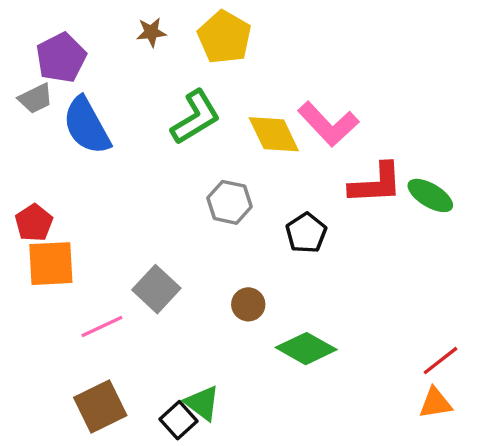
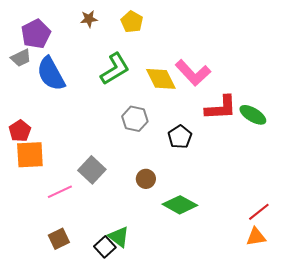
yellow pentagon: (224, 37) -> (132, 22), size x0.7
brown square: (100, 406) -> (59, 239), size x0.7

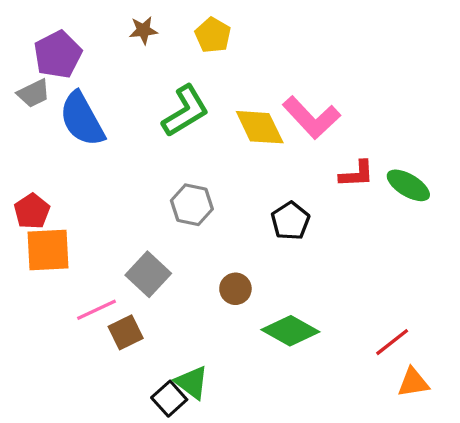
red L-shape: (221, 108) -> (357, 174), size x0.7
gray hexagon: (135, 119) -> (192, 205), moved
red line: (259, 212) -> (392, 342), moved
brown square: (59, 239) -> (126, 332), moved

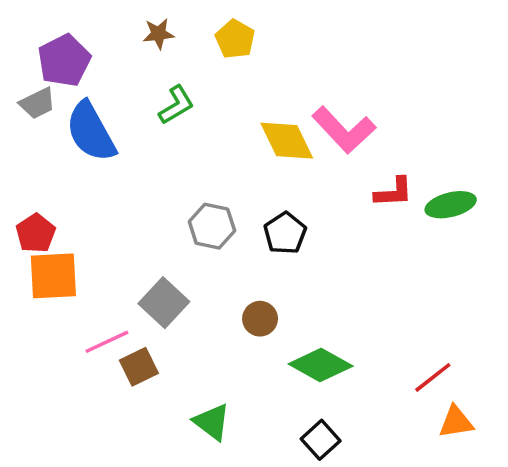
green L-shape: (185, 111) -> (176, 105), moved, size x0.7
green ellipse: (408, 185) -> (451, 205), turned -45
black pentagon: (290, 221) -> (285, 233), moved
black square: (169, 399) -> (321, 440), moved

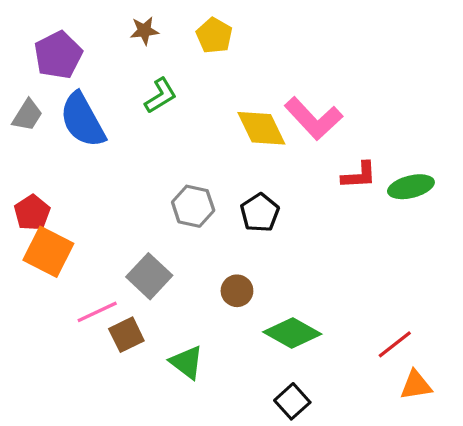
gray trapezoid: (37, 103) -> (27, 115), moved, turned -32
orange square: (53, 276) -> (48, 252), turned 30
green triangle: (212, 422) -> (187, 362), moved

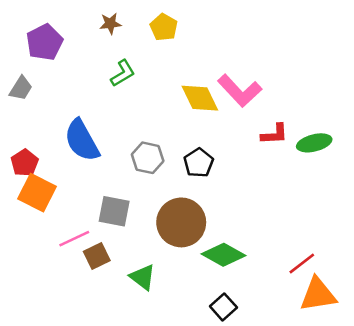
blue semicircle: (83, 120) -> (82, 140), moved
gray square: (149, 276) -> (114, 211), turned -32
brown circle: (237, 291) -> (181, 222), size x2.0
orange triangle: (416, 385) -> (318, 295), size x1.5

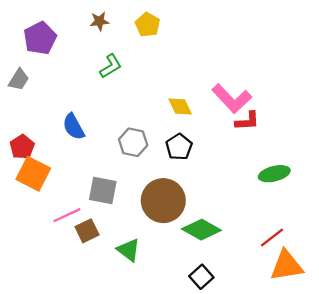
pink L-shape: (240, 91) -> (232, 99), moved
yellow diamond: (200, 98) -> (180, 106), moved, size x0.7
blue semicircle: (82, 140) -> (74, 127), size x0.7
green ellipse: (314, 143) -> (274, 174), moved

